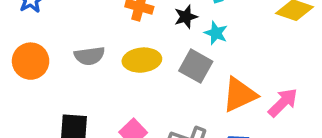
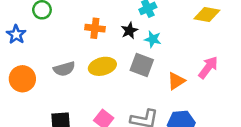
orange triangle: (240, 95) -> (176, 81), size x0.7
pink arrow: (283, 103) -> (208, 67), moved

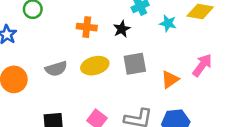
cyan star: (153, 39) -> (168, 23), moved
gray square: (142, 65) -> (135, 64), turned -30

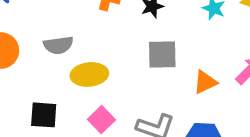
yellow ellipse: (95, 66) -> (89, 74), moved

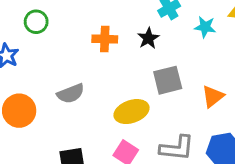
yellow ellipse: (89, 74) -> (132, 112), moved

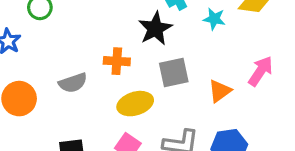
black star: (148, 38) -> (155, 28), size x1.5
orange cross: (105, 39) -> (117, 61), moved

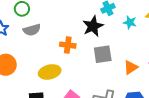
gray semicircle: (73, 83) -> (32, 30), moved
yellow ellipse: (135, 104) -> (50, 72), moved

